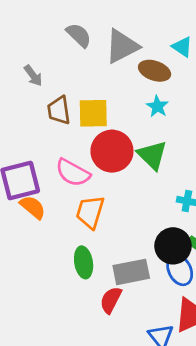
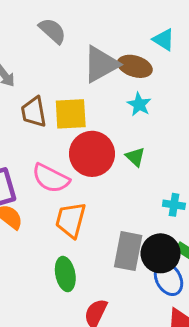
gray triangle: (122, 46) -> (101, 64), moved
green triangle: (152, 155) -> (135, 157), size x0.6
gray rectangle: (131, 272) -> (128, 251), moved, turned -66

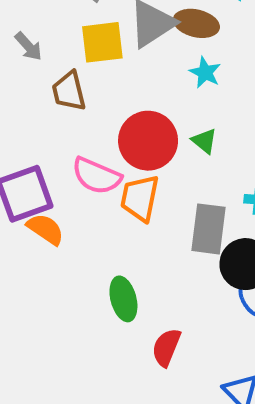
yellow square: (71, 114) -> (102, 42), moved
orange trapezoid: (71, 220) -> (140, 198), moved
gray rectangle: (128, 251) -> (208, 229), moved

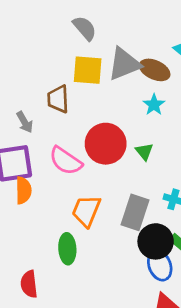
gray arrow: (29, 46) -> (25, 122), moved
orange trapezoid: (140, 198) -> (86, 211), moved
orange semicircle: (45, 229) -> (23, 190), turned 44
red semicircle: (166, 347) -> (29, 284), moved, turned -40

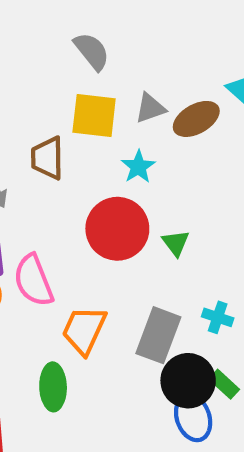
gray triangle: (124, 64) -> (150, 108), size x0.6
brown ellipse: (155, 70) -> (196, 119), turned -56
cyan star: (154, 105) -> (138, 167), moved
pink semicircle: (66, 161) -> (33, 280), moved, turned 32

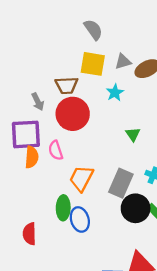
brown trapezoid: (47, 158) -> (67, 85), turned -95
red circle: (117, 229) -> (73, 114), moved
pink semicircle: (33, 280) -> (56, 150), size x0.7
blue ellipse: (193, 417) -> (80, 219), moved

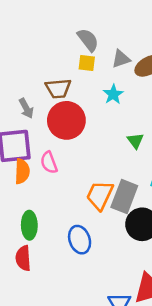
gray semicircle: (93, 30) -> (88, 40), moved
yellow square: (93, 64) -> (87, 63), size x0.6
orange trapezoid: (81, 178) -> (100, 195), moved
green ellipse: (63, 208) -> (29, 225), moved

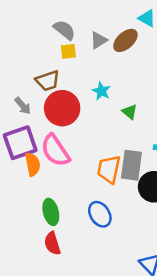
cyan star: (113, 94) -> (101, 91), moved
pink semicircle: (49, 163) -> (55, 150), size x1.6

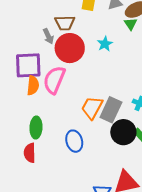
gray arrow: (23, 106) -> (48, 36), moved
green triangle: (130, 112) -> (131, 24), moved
pink semicircle: (55, 150) -> (54, 80), turned 40

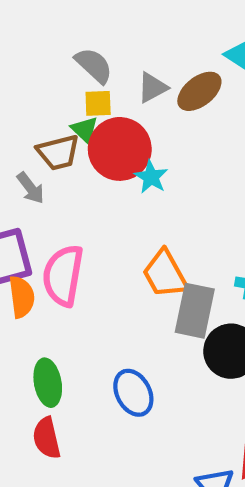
green triangle: (131, 24) -> (85, 130), moved
red circle: (70, 48) -> (120, 149), moved
orange trapezoid: (92, 108) -> (165, 274), moved, turned -45

